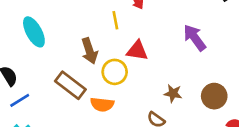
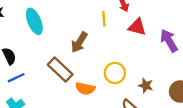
brown arrow: (89, 51) -> (79, 42), turned 45
red triangle: (137, 51) -> (137, 27), moved
yellow circle: (115, 72) -> (115, 73), moved

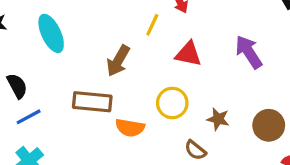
yellow line: (104, 19) -> (152, 25), turned 32
red triangle: (137, 27) -> (188, 54), moved
brown rectangle: (60, 69) -> (92, 102), turned -35

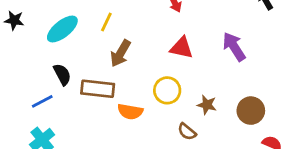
yellow line: (152, 25) -> (106, 22), moved
cyan ellipse: (51, 33) -> (62, 29), turned 76
black semicircle: (17, 86) -> (62, 74), moved

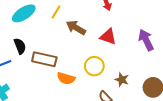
brown arrow: (120, 53) -> (76, 28), moved, turned 84

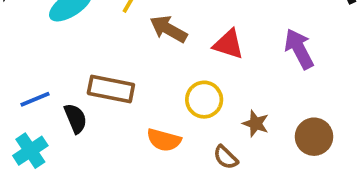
black semicircle: (20, 46) -> (76, 118), moved
orange semicircle: (66, 78) -> (164, 140), moved

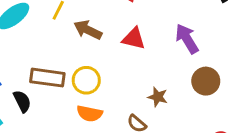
yellow circle: (204, 100) -> (86, 80), moved
brown circle: (314, 137) -> (206, 81), moved

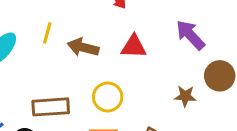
yellow circle: (86, 80) -> (108, 97), moved
brown star: (158, 97) -> (185, 96), moved

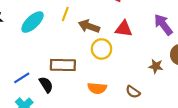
yellow circle: (108, 97) -> (102, 49), moved

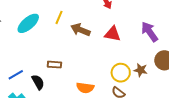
yellow circle: (102, 49) -> (121, 73), moved
brown rectangle: (63, 65) -> (54, 65), size x0.6

